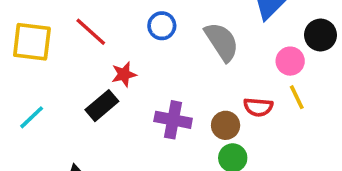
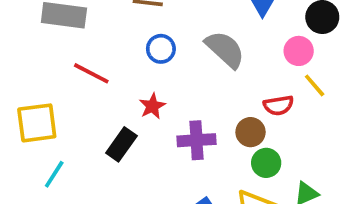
yellow square: (32, 42) -> (37, 123), moved
red star: (124, 74) -> (152, 106), moved

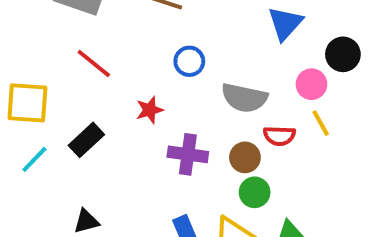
blue circle: (161, 49) -> (189, 61), moved
gray semicircle: (225, 49) -> (244, 98), moved, turned 138
black rectangle: (121, 144) -> (86, 140), moved

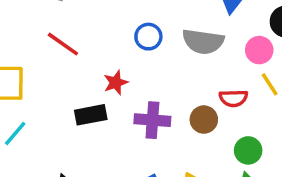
gray semicircle: (244, 98) -> (203, 42), moved
black rectangle: (86, 140) -> (91, 115), moved, turned 36
green circle: (255, 192) -> (248, 150), moved

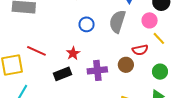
gray semicircle: (203, 42) -> (117, 22), turned 110
red line: (63, 44) -> (36, 51), moved
green circle: (248, 150) -> (160, 72), moved

